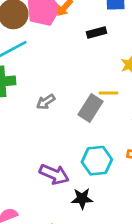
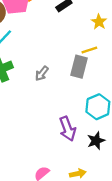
purple arrow: (54, 174) -> (68, 129), turned 65

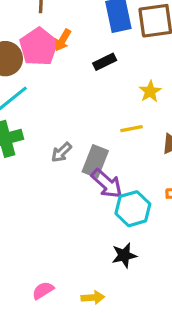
gray rectangle: (79, 67) -> (95, 161), moved
purple arrow: (68, 129) -> (107, 184), moved, turned -35

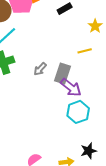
cyan hexagon: (133, 209) -> (78, 112), moved
black star: (124, 255) -> (88, 151), moved

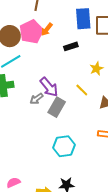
yellow line: (85, 51) -> (82, 90), turned 48
purple arrow: (71, 87) -> (49, 87), moved

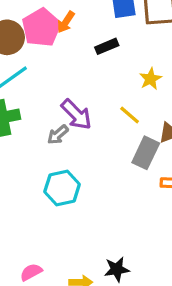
gray rectangle: (57, 107) -> (146, 153), moved
cyan hexagon: (64, 146) -> (62, 188), moved

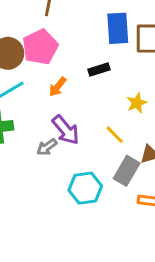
orange arrow: (66, 22) -> (58, 87), moved
cyan hexagon: (62, 188) -> (85, 188), moved

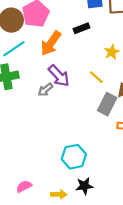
orange arrow: (58, 87) -> (51, 43), size x1.6
cyan hexagon: (85, 188) -> (74, 157), moved

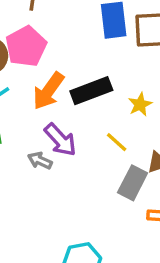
black rectangle: (81, 28) -> (91, 91), moved, size x1.6
gray arrow: (45, 90) -> (40, 161), turned 63

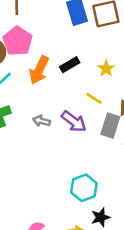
black rectangle: (91, 91) -> (70, 65), size x0.7
purple arrow: (60, 140) -> (74, 122), moved

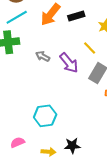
cyan hexagon: (84, 188) -> (45, 116), moved

